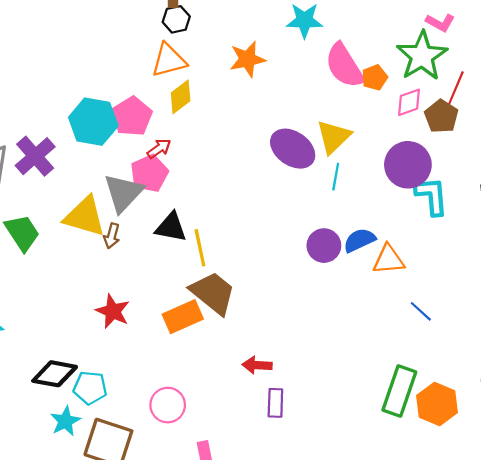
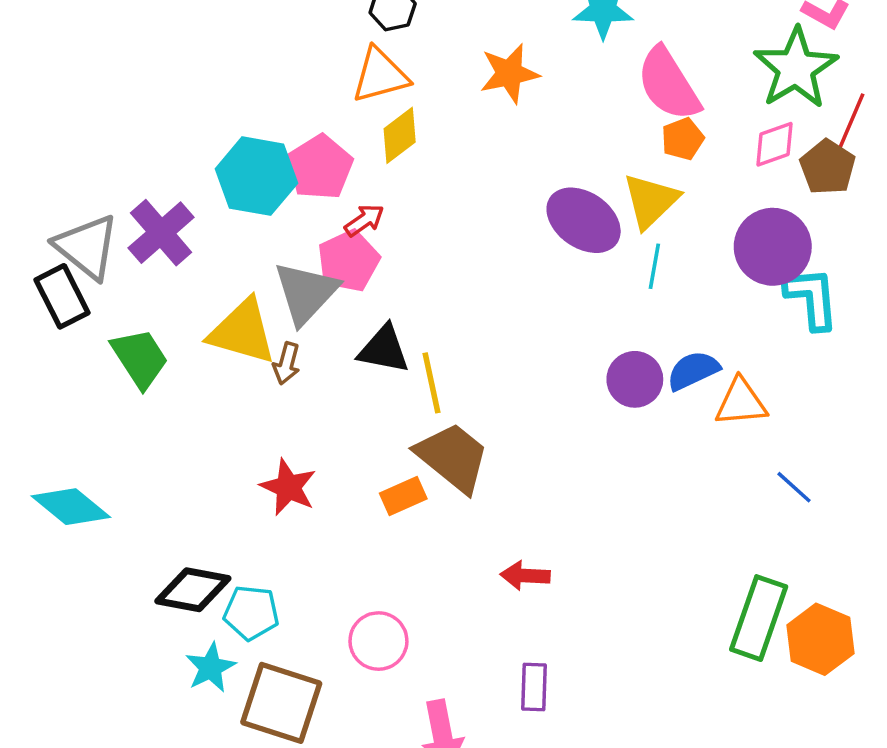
orange pentagon: (375, 78) -> (683, 139), moved
orange rectangle: (183, 317) -> (403, 496), size x0.7
purple rectangle: (275, 403) -> (534, 687), moved

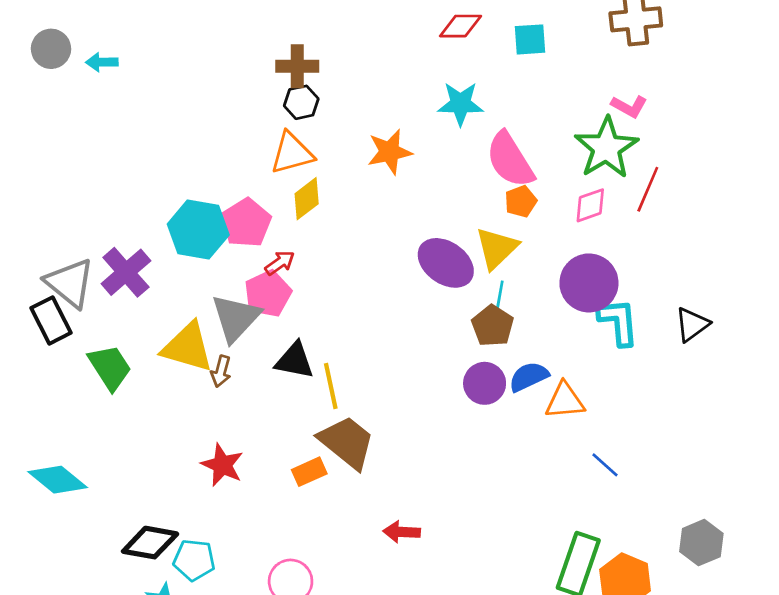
brown pentagon: (828, 167) -> (493, 326), moved

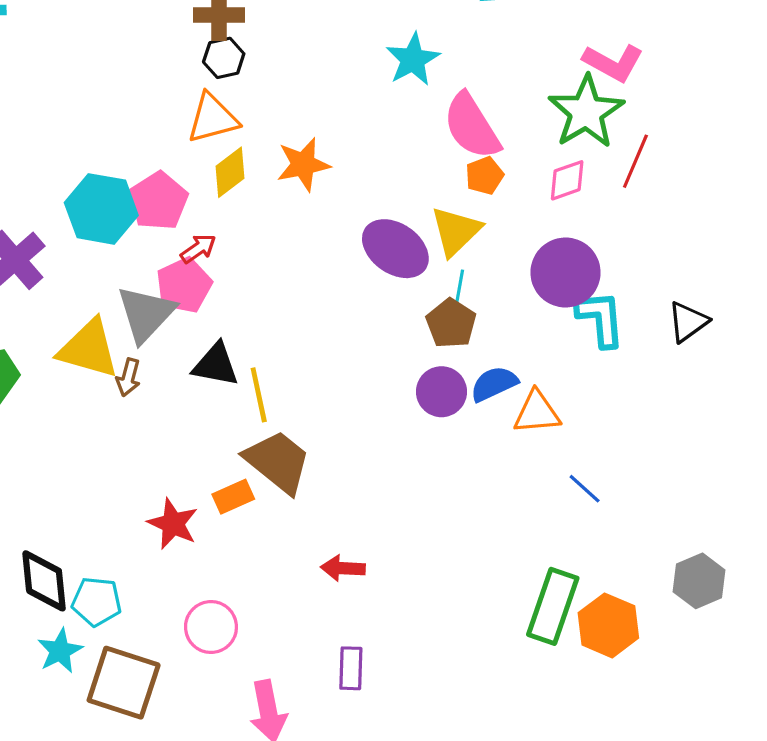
cyan star: (460, 104) -> (413, 59), turned -30
pink L-shape: (629, 106) -> (613, 63), size x1.4
orange star: (390, 152) -> (303, 164), moved
red star: (222, 465) -> (173, 524), moved
black diamond: (150, 543) -> (44, 581), turned 74

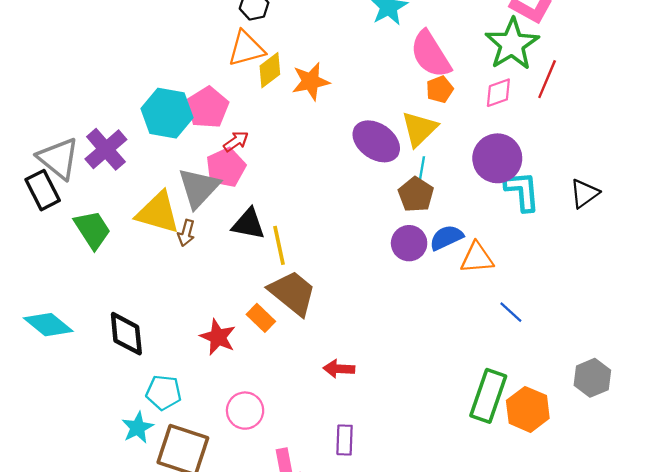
yellow diamond: (230, 172) -> (270, 70), moved
orange rectangle: (233, 497) -> (261, 318), turned 68
black diamond: (44, 581) -> (126, 334), moved

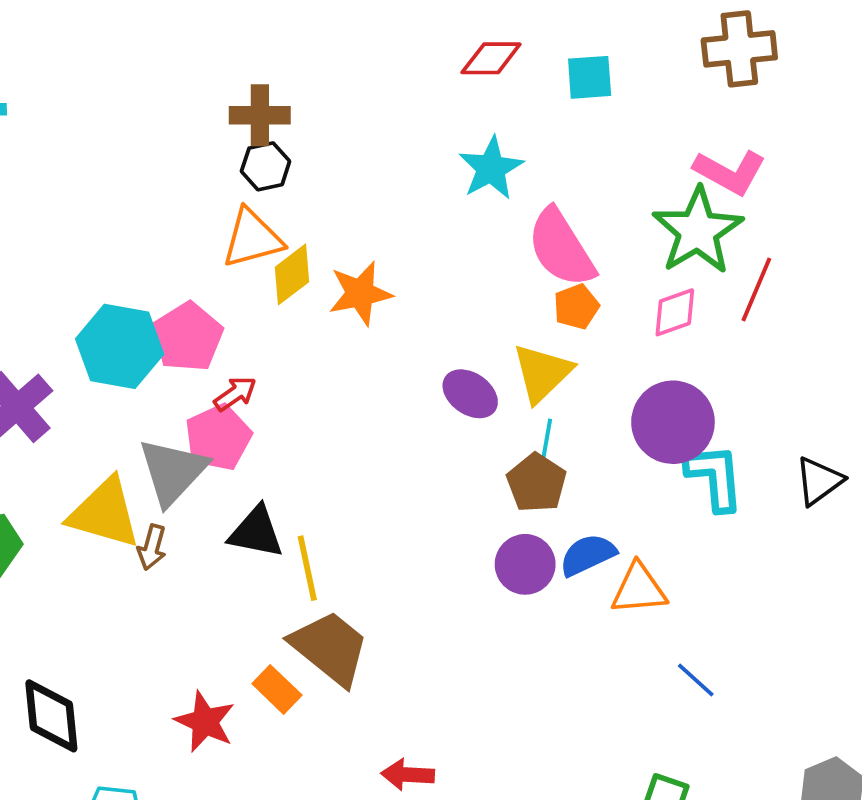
purple ellipse: (376, 141) -> (470, 394), size x0.7

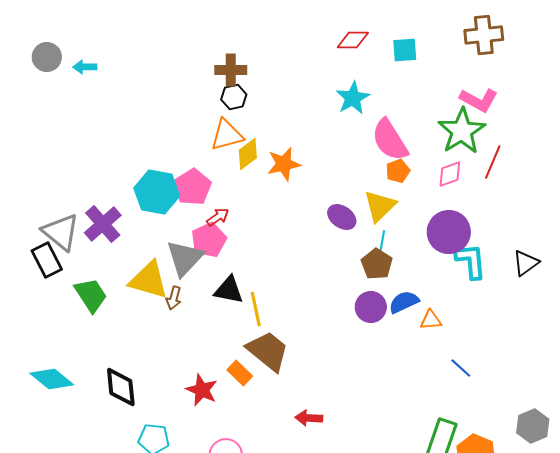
orange triangle: (639, 589) -> (431, 320), size x0.7

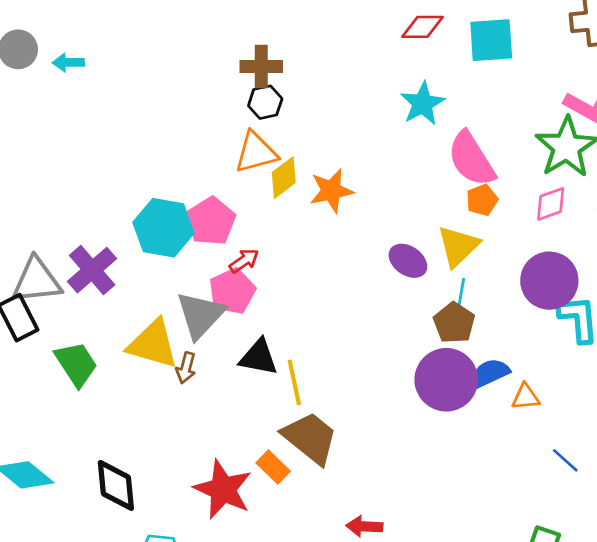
cyan square: (405, 50) -> (491, 40), size x1.4
gray triangle: (61, 232) -> (37, 281), turned -45
purple circle: (371, 307) -> (446, 380), size x1.5
red star: (202, 390) -> (223, 489), size x1.4

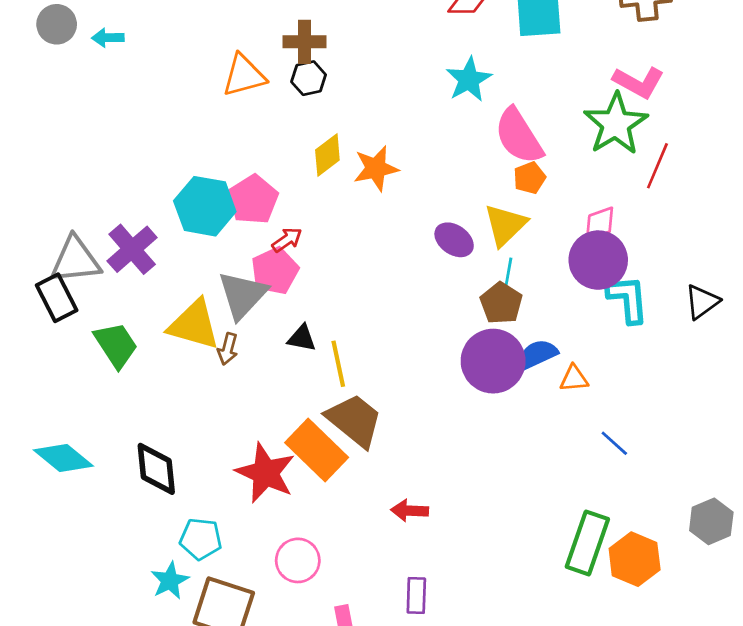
orange triangle: (256, 152) -> (244, 75), moved
pink diamond: (551, 204) -> (600, 224), moved
black triangle: (259, 357) -> (302, 338), size x0.7
orange rectangle: (273, 467) -> (317, 450), size x1.8

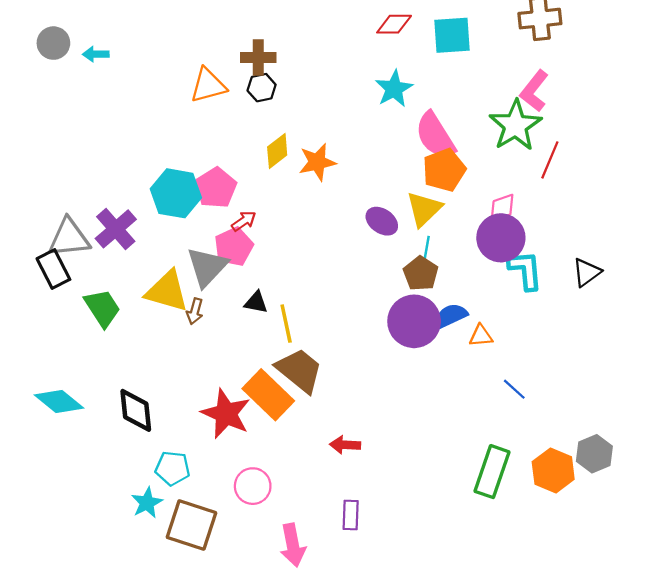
pink L-shape: (639, 82) -> (534, 91), turned 99
orange pentagon: (529, 178) -> (444, 170), size x1.6
orange hexagon: (635, 559) -> (553, 470), moved

